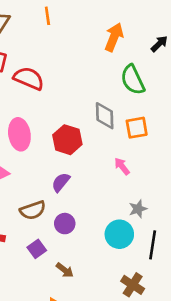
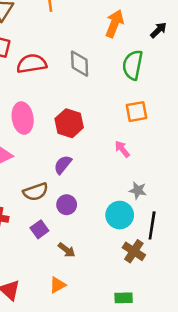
red semicircle: (29, 78) -> (32, 64), turned -32
green semicircle: (133, 80) -> (133, 65), turned 36
gray diamond: (105, 116) -> (80, 64), moved
gray star: (138, 209) -> (138, 190), turned 30
brown cross: (133, 285) -> (134, 251), moved

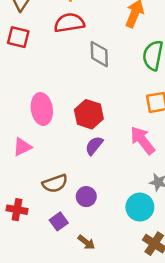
red semicircle: (32, 64) -> (69, 23), moved
pink arrow: (122, 149) -> (142, 140), size x1.6
purple semicircle: (63, 165) -> (94, 146), moved

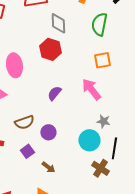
red hexagon: (89, 114) -> (50, 49), moved

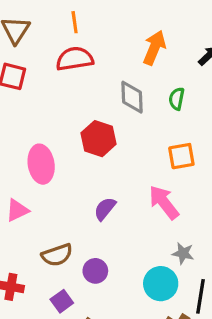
gray diamond: (58, 23) -> (132, 97), moved
green semicircle: (99, 24) -> (177, 99), size x0.6

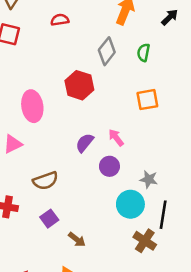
red semicircle: (75, 59) -> (60, 20), size x0.6
gray diamond: (132, 97) -> (107, 51), turned 40
pink arrow: (164, 202) -> (116, 138), moved, size x0.6
purple circle: (95, 271) -> (109, 166), moved

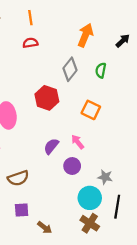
orange square: (147, 100) -> (91, 110), moved, turned 36
purple square: (49, 219) -> (22, 210), turned 32
brown cross: (145, 241) -> (90, 223), moved

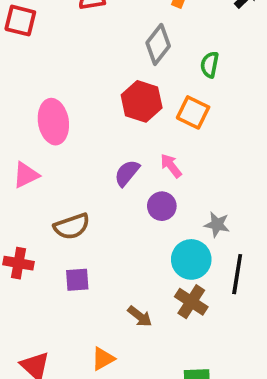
green semicircle: (101, 70) -> (210, 65), moved
red hexagon: (47, 98) -> (142, 101), moved
brown arrow: (45, 228) -> (140, 316), moved

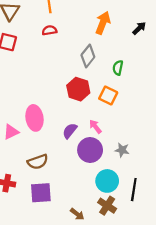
pink ellipse: (53, 122) -> (34, 118), moved
purple circle: (162, 206) -> (90, 150), size x1.5
gray star: (217, 225) -> (122, 150), moved
purple square: (77, 280) -> (41, 193), size x1.5

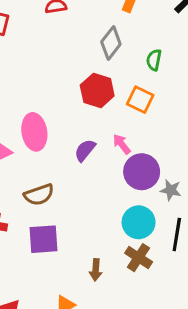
purple circle: (90, 150) -> (142, 172), moved
gray star: (122, 150) -> (171, 190), moved
brown arrow: (77, 214) -> (96, 270), turned 56

